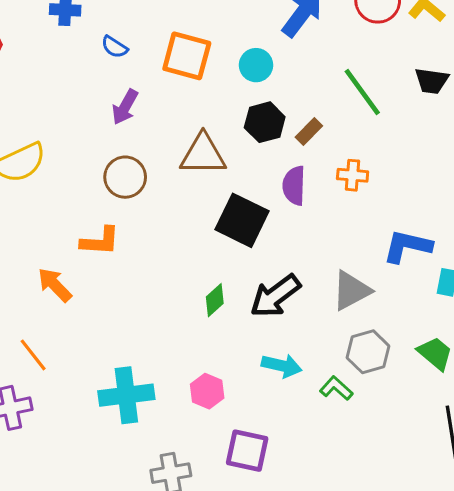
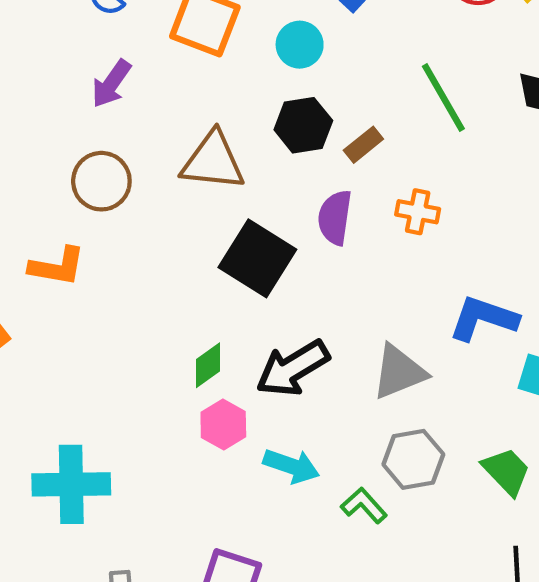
pink hexagon: (207, 391) -> (223, 424), moved

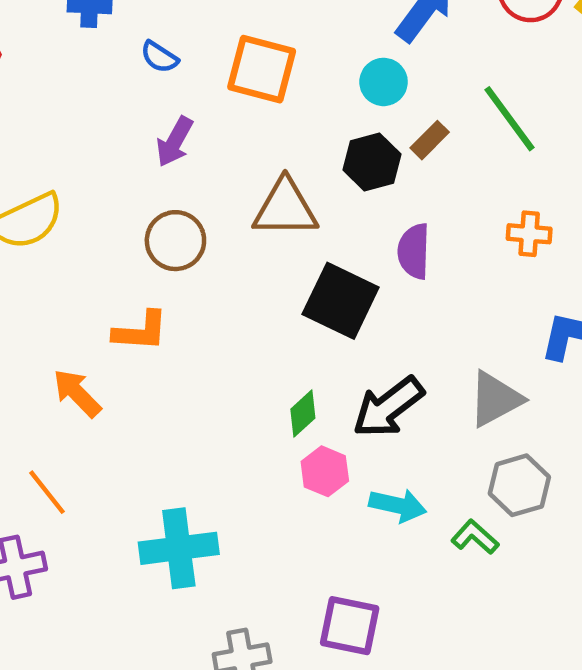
cyan circle: (300, 45) -> (384, 82), moved
brown rectangle: (363, 145) -> (430, 140), moved
orange cross: (418, 212) -> (529, 234), moved

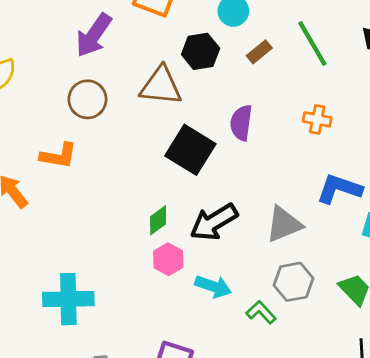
purple arrow: (175, 142) -> (94, 35), size x1.4
black hexagon: (372, 162) -> (201, 51), moved

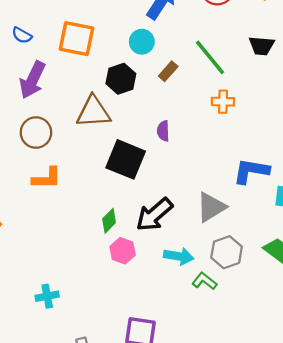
orange cross: (317, 119) -> (223, 102), moved
purple semicircle: (241, 123) -> (163, 131), size x0.7
orange L-shape: (59, 156) -> (47, 178), moved
cyan arrow: (213, 286) -> (179, 256), moved
cyan cross: (68, 299) -> (47, 296), size x0.6

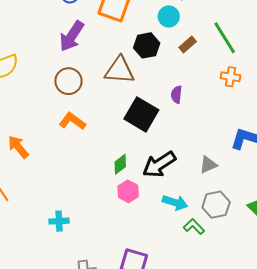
orange L-shape: (47, 178) -> (72, 121), turned -152
gray triangle: (211, 207) -> (208, 165), size x0.7

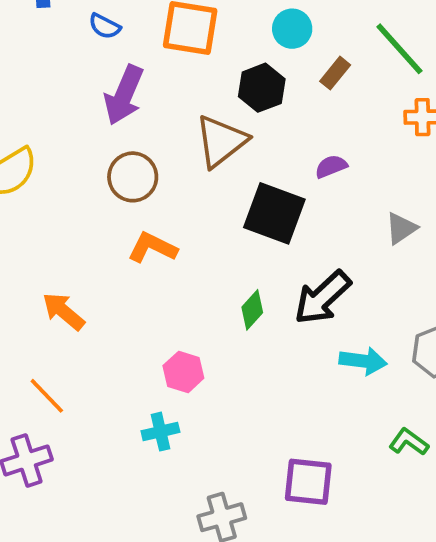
brown triangle: (120, 70) -> (221, 141), turned -32
purple semicircle: (176, 95) -> (331, 166), turned 72
gray triangle: (208, 165) -> (401, 228), moved
pink hexagon: (128, 191) -> (183, 372), moved
green L-shape: (194, 227) -> (409, 442), moved

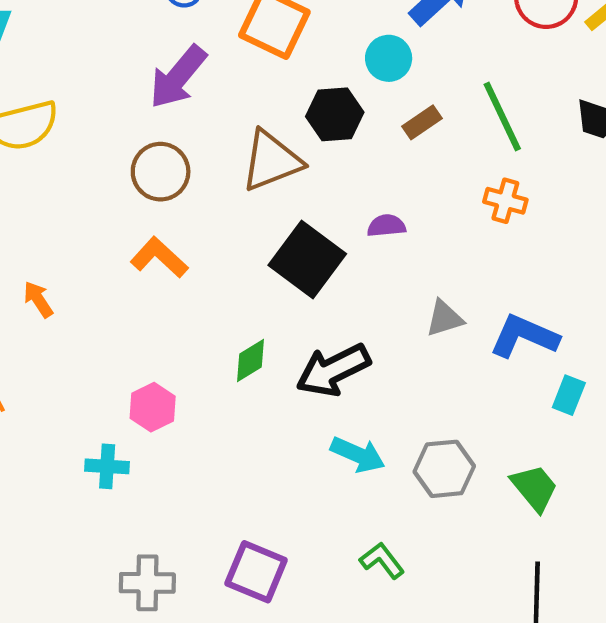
orange arrow: (64, 311) -> (38, 299), size x0.7

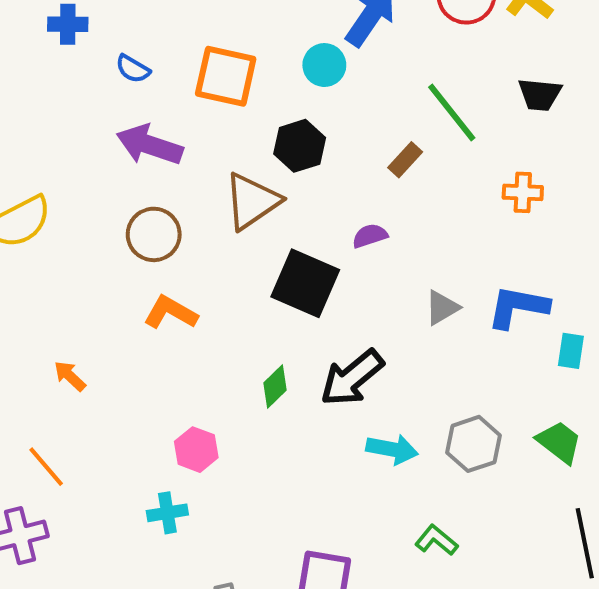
cyan circle: (389, 58) -> (324, 65), moved
purple arrow: (178, 77) -> (149, 145), turned 82
brown rectangle: (422, 122) -> (405, 160), moved
orange cross: (505, 201) -> (523, 192), moved

